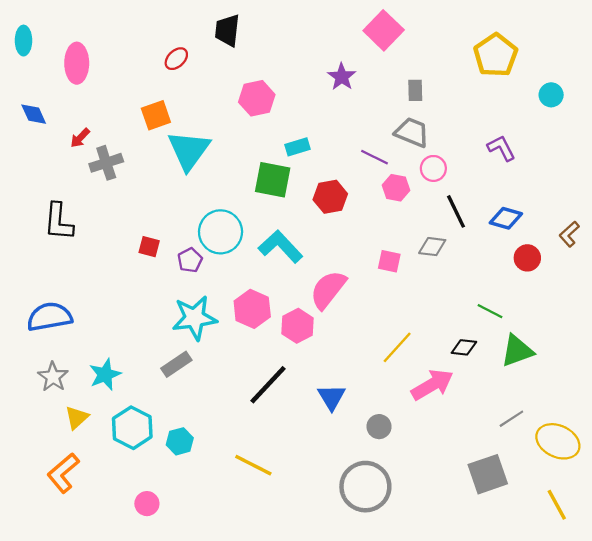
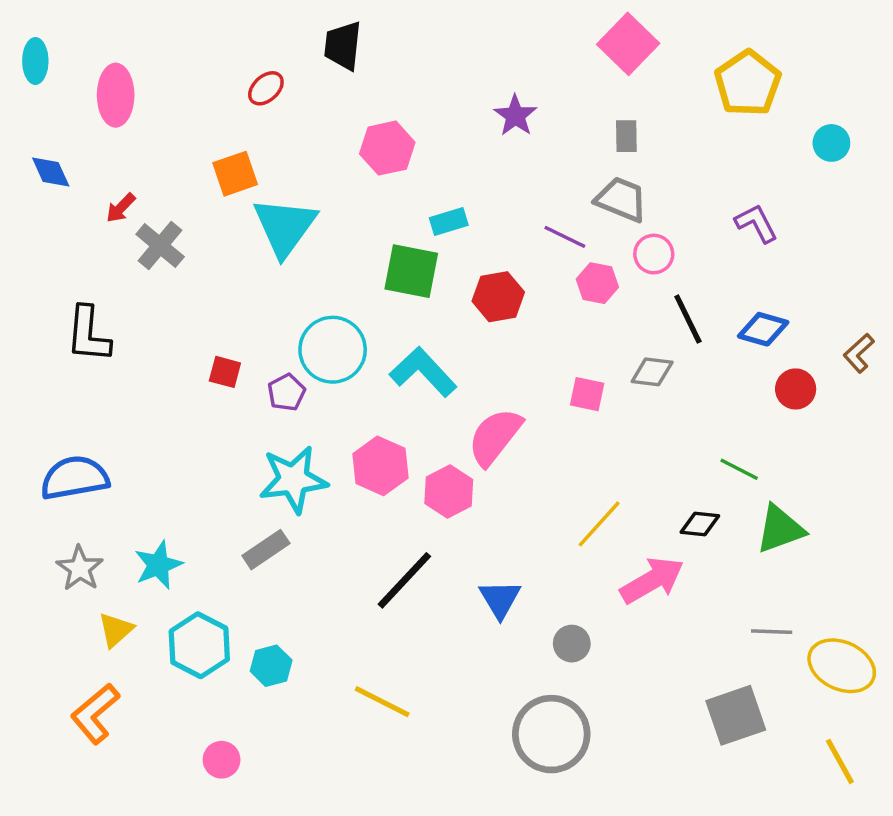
pink square: (384, 30) -> (628, 44), moved
gray cross: (106, 163) -> (160, 245), turned -32
gray line: (511, 419) -> (772, 632), turned 35

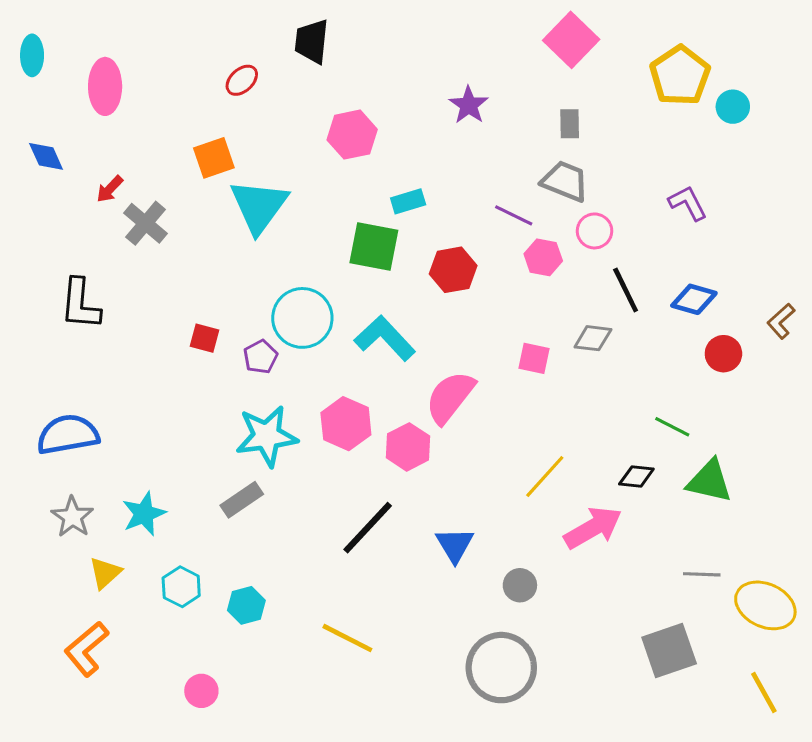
cyan circle: (831, 143) -> (733, 107), moved
green triangle: (780, 529) -> (709, 481), turned 33
cyan hexagon: (199, 645) -> (181, 587), size x0.7

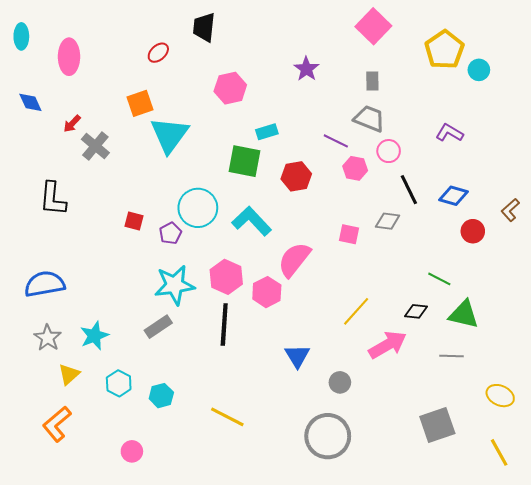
purple L-shape: (688, 203) -> (449, 133), turned -32
black line: (368, 528) -> (224, 325), moved, turned -39
gray line: (702, 574) -> (451, 356), moved
yellow ellipse: (765, 605) -> (500, 396), size x0.7

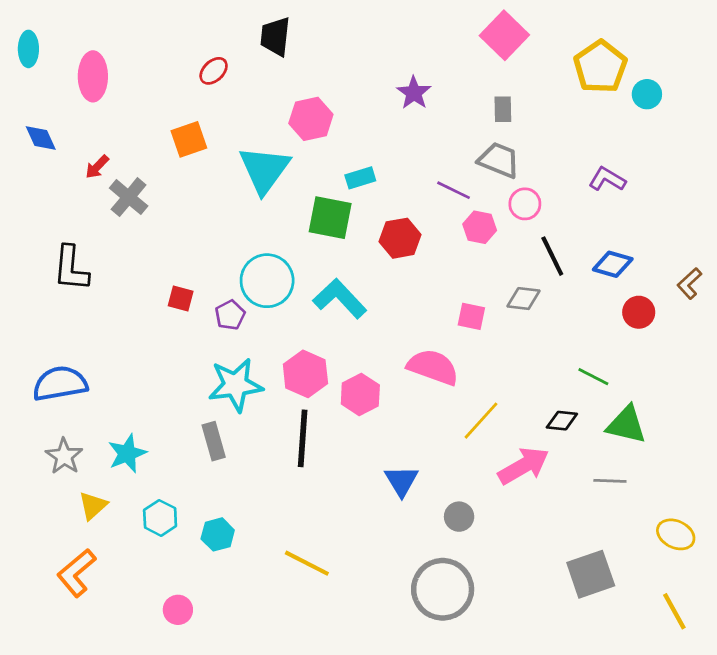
cyan triangle: (169, 135) -> (264, 170), moved
pink semicircle: (294, 260) -> (433, 367), moved, turned 72
gray rectangle: (158, 327) -> (214, 441), turned -72

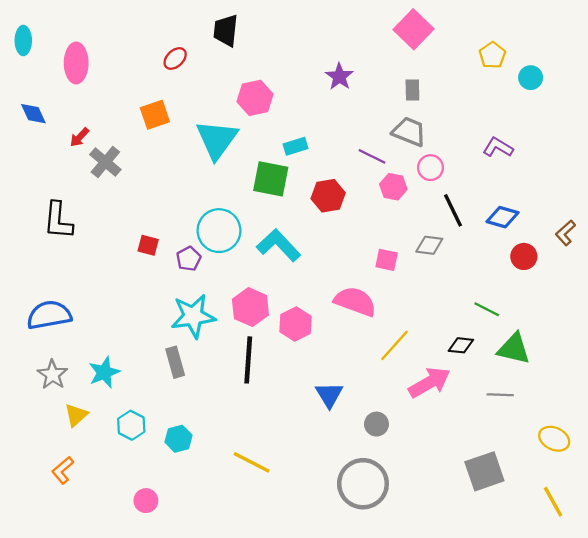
yellow pentagon: (600, 67) -> (492, 55), size x0.6
orange L-shape: (76, 573) -> (63, 470), size x0.7

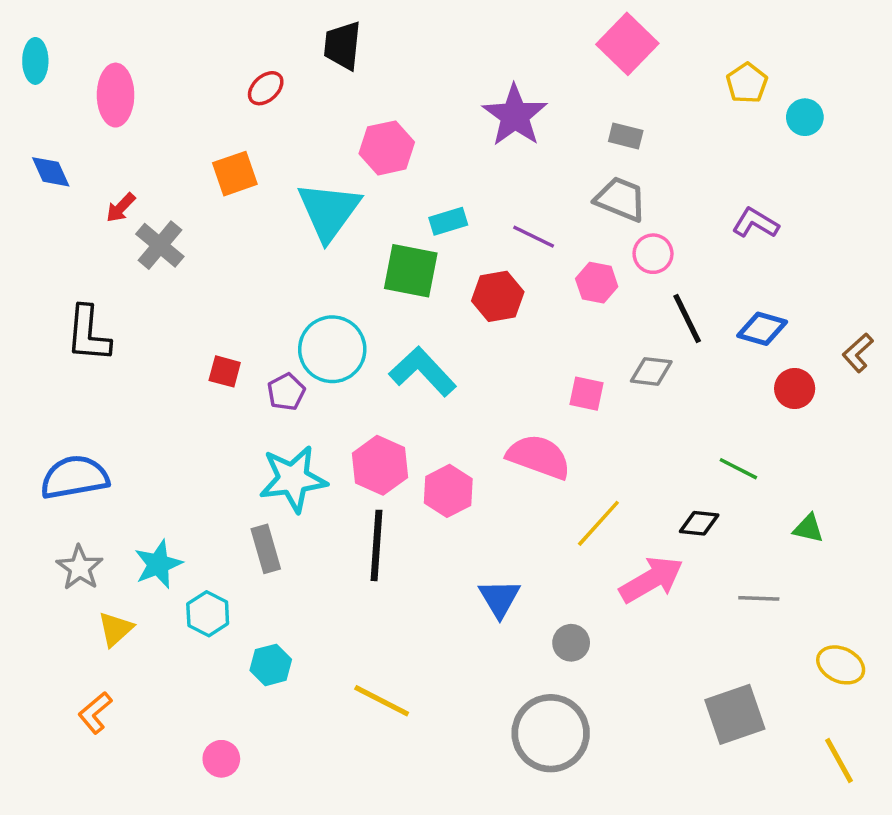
purple star: (339, 76) -> (515, 116), size x1.5
gray rectangle: (412, 90) -> (626, 136), turned -75
purple line: (372, 156) -> (534, 237), moved
green triangle: (514, 349) -> (808, 528), moved, size x0.6
cyan hexagon: (131, 425) -> (208, 614), moved

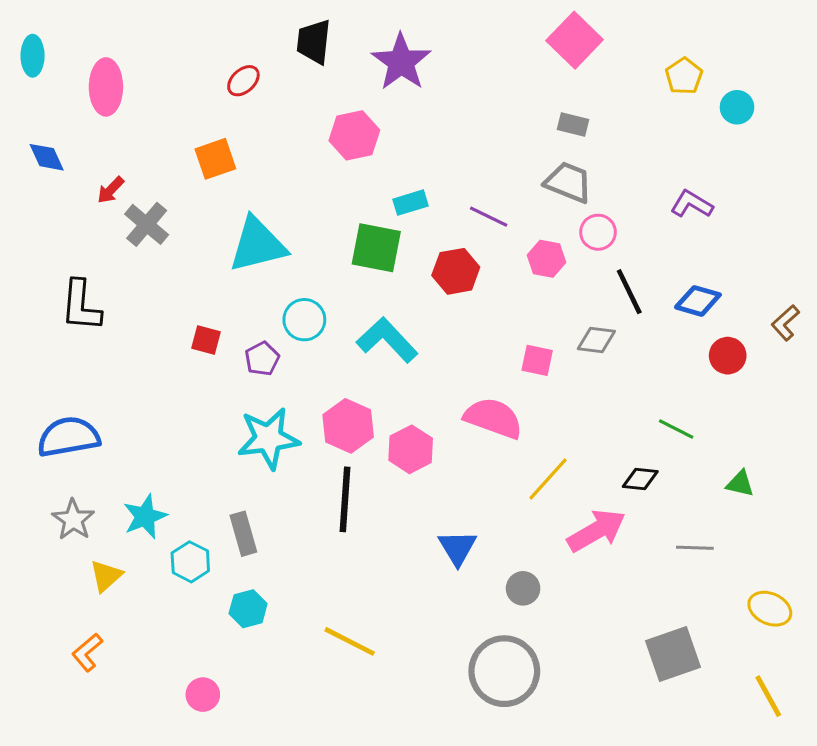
purple star: (515, 116) -> (401, 62), moved
cyan triangle: (329, 211) -> (257, 245), moved, turned 40
cyan circle: (332, 349) -> (304, 320), size x0.7
gray rectangle: (266, 549) -> (243, 534), moved

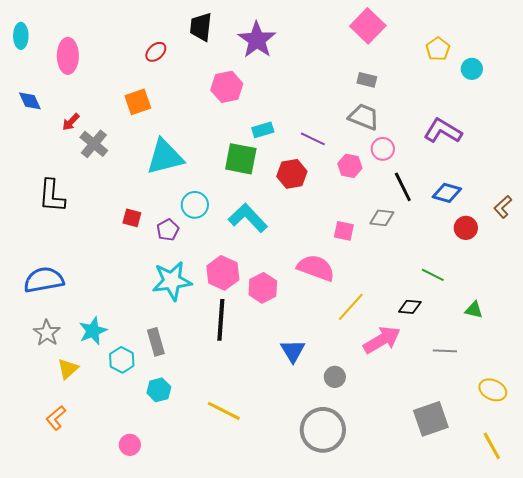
purple L-shape: (692, 204) -> (443, 131), size x1.4

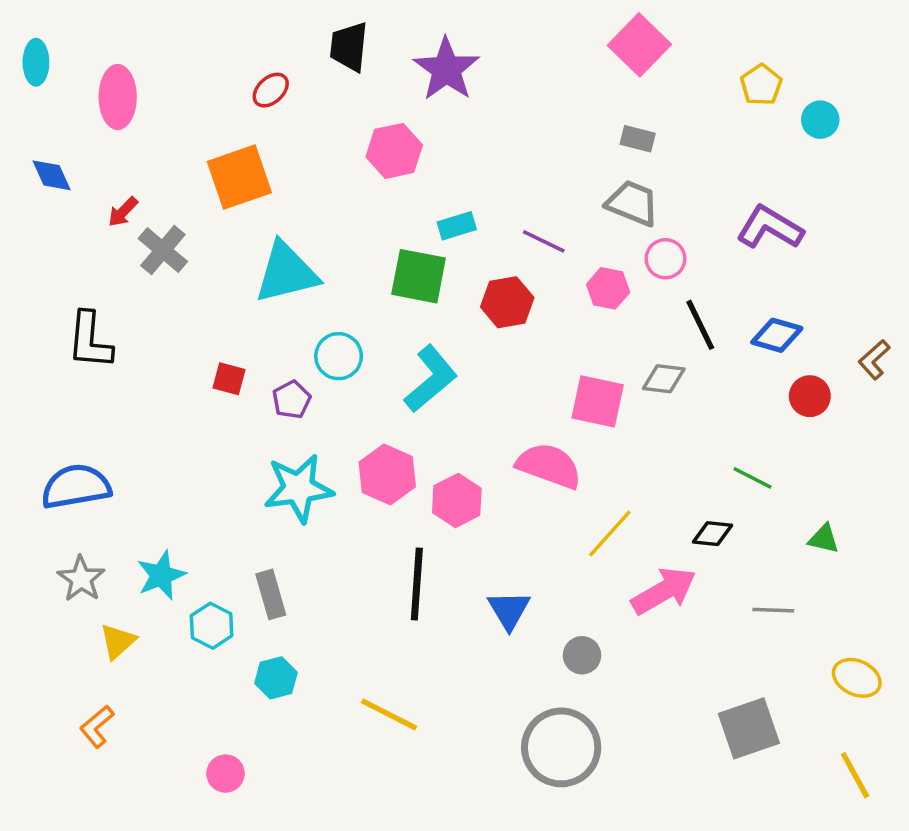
orange square: (138, 102) -> (239, 177), size x1.4
cyan L-shape: (248, 218) -> (431, 379), turned 93
pink square: (344, 231) -> (598, 401), size x1.5
black line: (221, 320) -> (417, 584), moved

